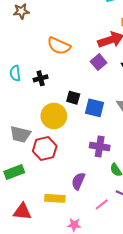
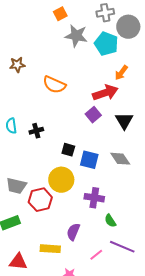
orange semicircle: (59, 46) -> (54, 85), moved
yellow circle: (54, 116) -> (61, 180), moved

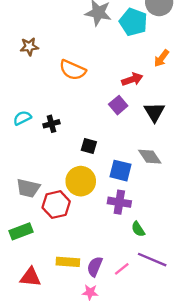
orange arrow: (121, 73) -> (161, 58), moved
red arrow: (105, 93) -> (132, 79), size x0.7
cyan semicircle: (11, 126) -> (22, 118), turned 70
blue square: (89, 160) -> (121, 171), moved
purple semicircle: (73, 232) -> (95, 267), moved

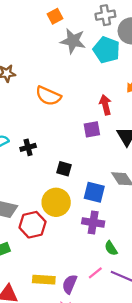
red arrow: (132, 79) -> (105, 105), turned -84
purple square: (118, 105) -> (92, 129), turned 30
pink line: (122, 269) -> (95, 273), moved

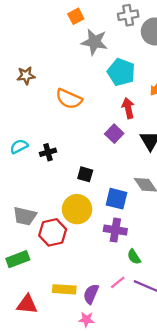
cyan pentagon: (107, 50) -> (121, 72), moved
purple square: (92, 129) -> (114, 134), turned -36

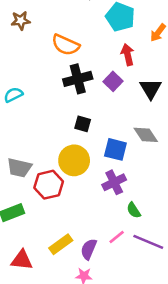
black cross: (48, 152) -> (78, 79), moved, size x1.6
purple cross: (115, 230) -> (114, 182), turned -35
yellow rectangle: (64, 289) -> (61, 244), turned -40

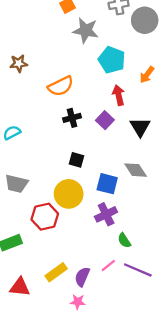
orange semicircle: (66, 45) -> (61, 86), turned -50
black cross: (78, 79) -> (72, 118), size x0.7
gray trapezoid: (19, 168) -> (16, 184), moved

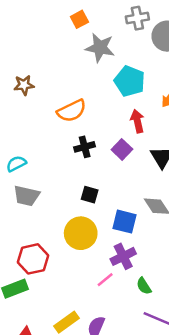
gray trapezoid: (16, 184) -> (27, 196), moved
red hexagon: (45, 217) -> (33, 259), moved
pink line: (108, 265) -> (105, 280), moved

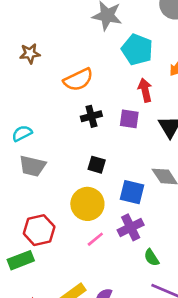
purple square: (122, 149) -> (129, 119), turned -36
pink line: (105, 280) -> (95, 239), moved

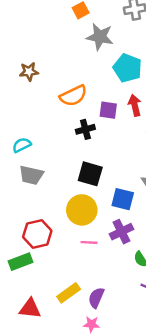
purple square: (129, 119) -> (108, 110), moved
black square: (97, 165) -> (90, 174), size x1.5
pink line: (95, 239) -> (89, 242), turned 42

